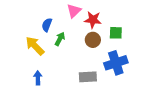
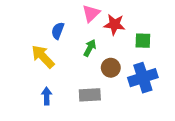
green arrow: (60, 39) -> (90, 48), moved
brown circle: (93, 40) -> (111, 68), moved
gray rectangle: (88, 77) -> (90, 95), moved

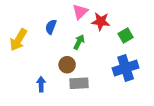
green square: (143, 41) -> (126, 35), turned -32
yellow arrow: (43, 57) -> (18, 40), moved, turned -105
brown circle: (111, 68) -> (67, 65), moved

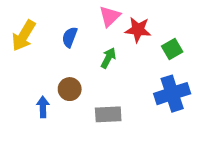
yellow arrow: (18, 40) -> (24, 36), moved
brown circle: (67, 65) -> (70, 89), moved
blue arrow: (41, 84) -> (43, 107), moved

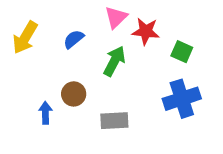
blue semicircle: (70, 37) -> (74, 39), turned 30
green square: (172, 49) -> (182, 52), turned -36
green arrow: (108, 58) -> (114, 61), size x1.4

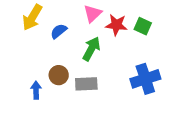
yellow arrow: (25, 38) -> (32, 17), moved
green square: (182, 52) -> (143, 26), moved
gray rectangle: (114, 121) -> (86, 84), moved

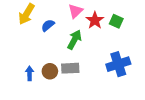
red star: (116, 25) -> (95, 20), turned 30
brown circle: (59, 75) -> (50, 71), moved

